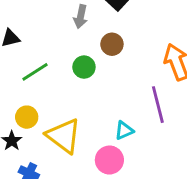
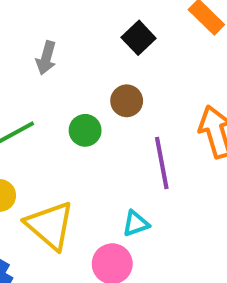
gray arrow: (81, 17) -> (46, 58), moved
purple line: (158, 105) -> (162, 163), moved

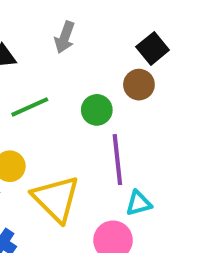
black square: (139, 38) -> (153, 48), moved
purple line: (162, 163) -> (117, 160), moved

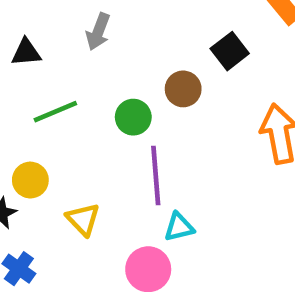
black square: (153, 48) -> (230, 51), moved
yellow triangle: (56, 199) -> (83, 219), size x0.6

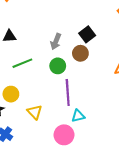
gray arrow: (98, 32) -> (56, 42), moved
black square: (230, 51) -> (87, 34), moved

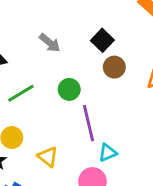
gray arrow: (56, 42) -> (50, 43), moved, turned -63
brown circle: (80, 53) -> (114, 67), moved

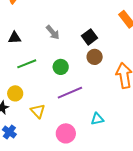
purple line: (88, 123) -> (70, 93), turned 70
cyan triangle: (108, 153) -> (97, 119), moved

